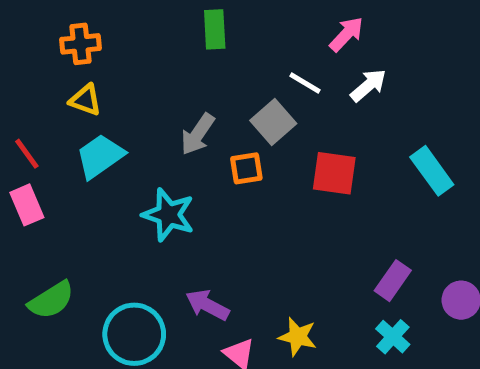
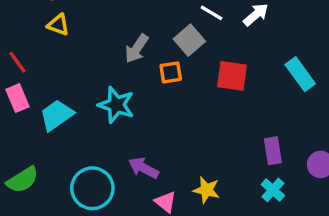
cyan trapezoid: (100, 156) -> (57, 115), moved
purple rectangle: (393, 281) -> (273, 151), turned -44
green semicircle: (51, 300) -> (23, 180), moved

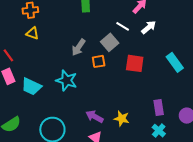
cyan trapezoid: (57, 115) -> (31, 86), turned -120
purple arrow: (143, 168) -> (95, 117), moved
yellow star: (206, 190) -> (122, 119), moved

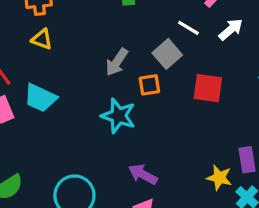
cyan star: (67, 80) -> (118, 116), moved
cyan trapezoid: (31, 86) -> (40, 98), moved
yellow star: (122, 119) -> (219, 178), moved

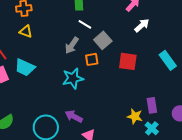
white line: (188, 28) -> (85, 24), moved
cyan star: (118, 116) -> (73, 78), turned -30
purple arrow: (143, 174) -> (74, 116), moved

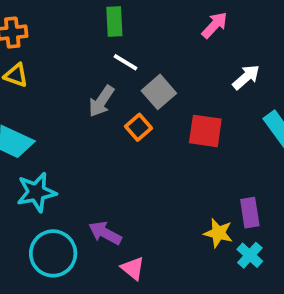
white arrow: (142, 25) -> (246, 77), moved
orange square: (92, 59) -> (138, 127), turned -32
cyan star: (73, 78) -> (36, 192), moved

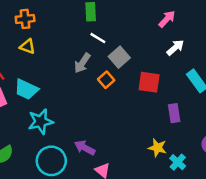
pink arrow: (215, 25) -> (167, 19), moved
purple rectangle: (250, 213) -> (174, 113), moved

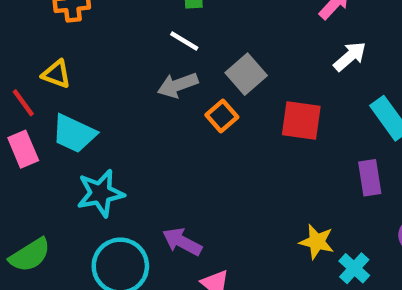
white line: (98, 38) -> (184, 41), moved
yellow triangle: (27, 46) -> (56, 74), moved
gray arrow: (82, 63) -> (178, 85), turned 36
purple rectangle: (174, 113) -> (370, 178), moved

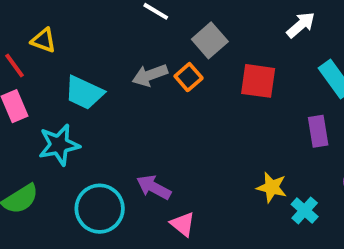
gray arrow: (178, 85) -> (150, 75), moved
cyan trapezoid: (74, 134) -> (84, 93), moved
cyan star: (100, 193) -> (59, 145), moved

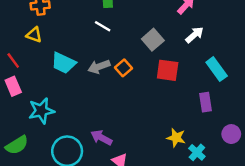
yellow triangle: (44, 40) -> (34, 35), moved
gray square: (210, 40) -> (153, 40), moved
cyan trapezoid: (84, 93) -> (63, 63), moved

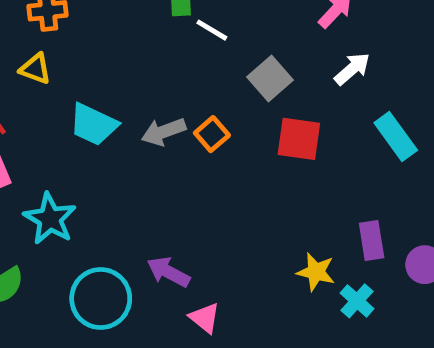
white line: (103, 26) -> (212, 30), moved
purple rectangle: (206, 102) -> (372, 240), moved
cyan star: (41, 111) -> (50, 219), turned -30

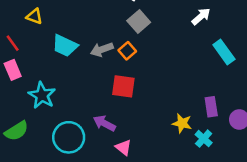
gray square: (270, 78) -> (139, 21), moved
red square: (299, 139) -> (123, 86), moved

